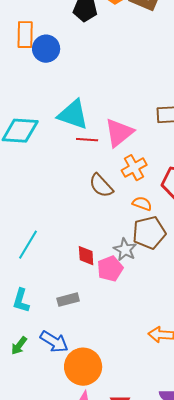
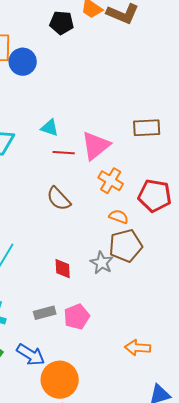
cyan triangle: (73, 115) -> (50, 128), size x0.6
orange cross: (134, 168) -> (111, 181), turned -30
brown semicircle: (101, 186) -> (59, 199), moved
pink pentagon: (110, 269) -> (77, 317), moved

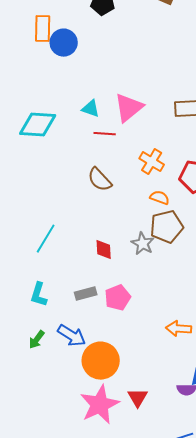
pink triangle: (96, 146) -> (129, 108), moved

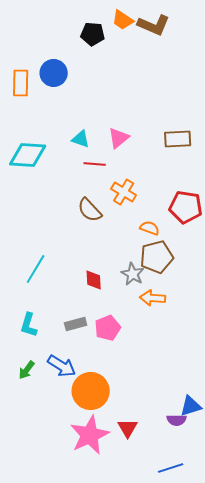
orange rectangle: (43, 29) -> (21, 83), moved
pink triangle: (129, 108) -> (119, 138), size x0.7
orange cross: (152, 162) -> (124, 192), moved
orange arrow: (179, 329) -> (153, 298), moved

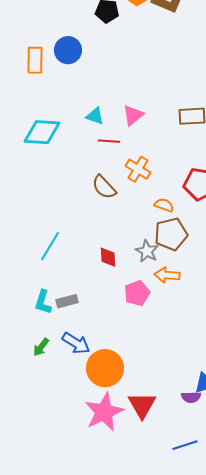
gray rectangle: (76, 324) -> (67, 301), moved
pink pentagon: (108, 328) -> (137, 293), moved
red triangle: (128, 428) -> (142, 405), size x1.4

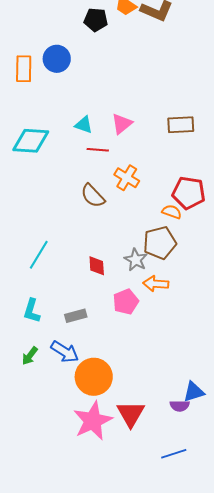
orange semicircle: (164, 205) -> (172, 212), moved
gray rectangle: (67, 301) -> (76, 316), moved

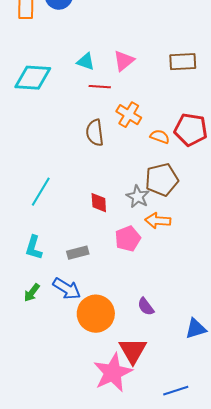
brown semicircle: (93, 196) -> (95, 133), turned 36
orange semicircle: (172, 212) -> (160, 137), moved
purple semicircle: (180, 406) -> (146, 307), moved, turned 54
pink star: (93, 421) -> (113, 373), moved

